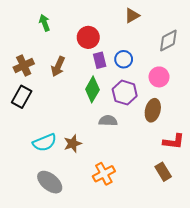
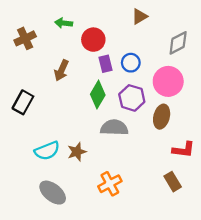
green arrow: (45, 23) -> (64, 23), moved, turned -63
brown cross: (24, 65) -> (25, 38), moved
pink circle: (159, 77) -> (168, 81), size x1.4
gray semicircle: (108, 121) -> (114, 128), size x1.4

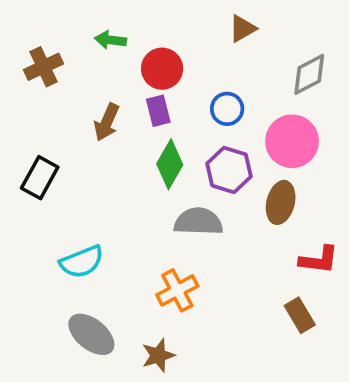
purple rectangle: (105, 64) -> (158, 111), moved
brown star: (77, 152) -> (158, 355), moved
orange cross: (110, 184) -> (177, 290), moved

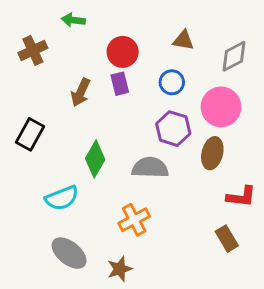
brown triangle: (242, 29) -> (183, 40), moved, turned 40
green arrow: (110, 40) -> (73, 20), moved
green diamond: (170, 164) -> (95, 159), moved

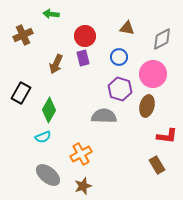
green diamond: (95, 159) -> (49, 110), moved
cyan semicircle: (62, 198) -> (43, 137), size x0.7
orange cross: (134, 220) -> (81, 154), moved

